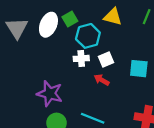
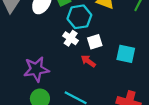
white cross: (81, 58) -> (71, 38), turned 32
purple star: (50, 94) -> (36, 69), turned -30

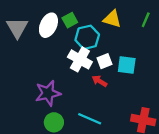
white cross: (71, 38) -> (80, 59), size x1.5
cyan square: (126, 54) -> (127, 65), moved

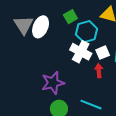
white ellipse: (48, 25) -> (41, 27), moved
red arrow: (100, 81) -> (99, 71), turned 56

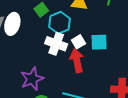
red arrow: (99, 71) -> (77, 61), size x1.6

